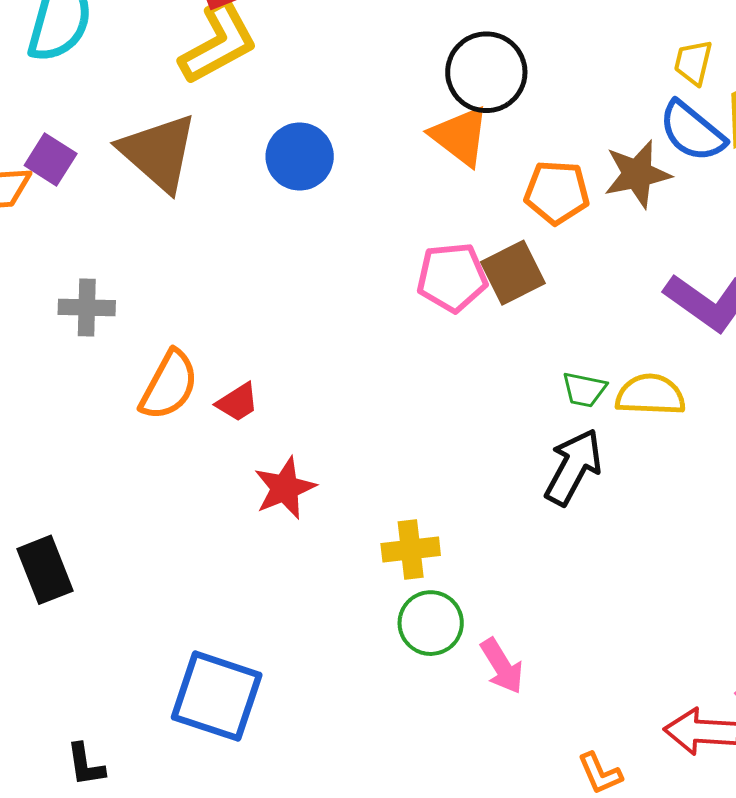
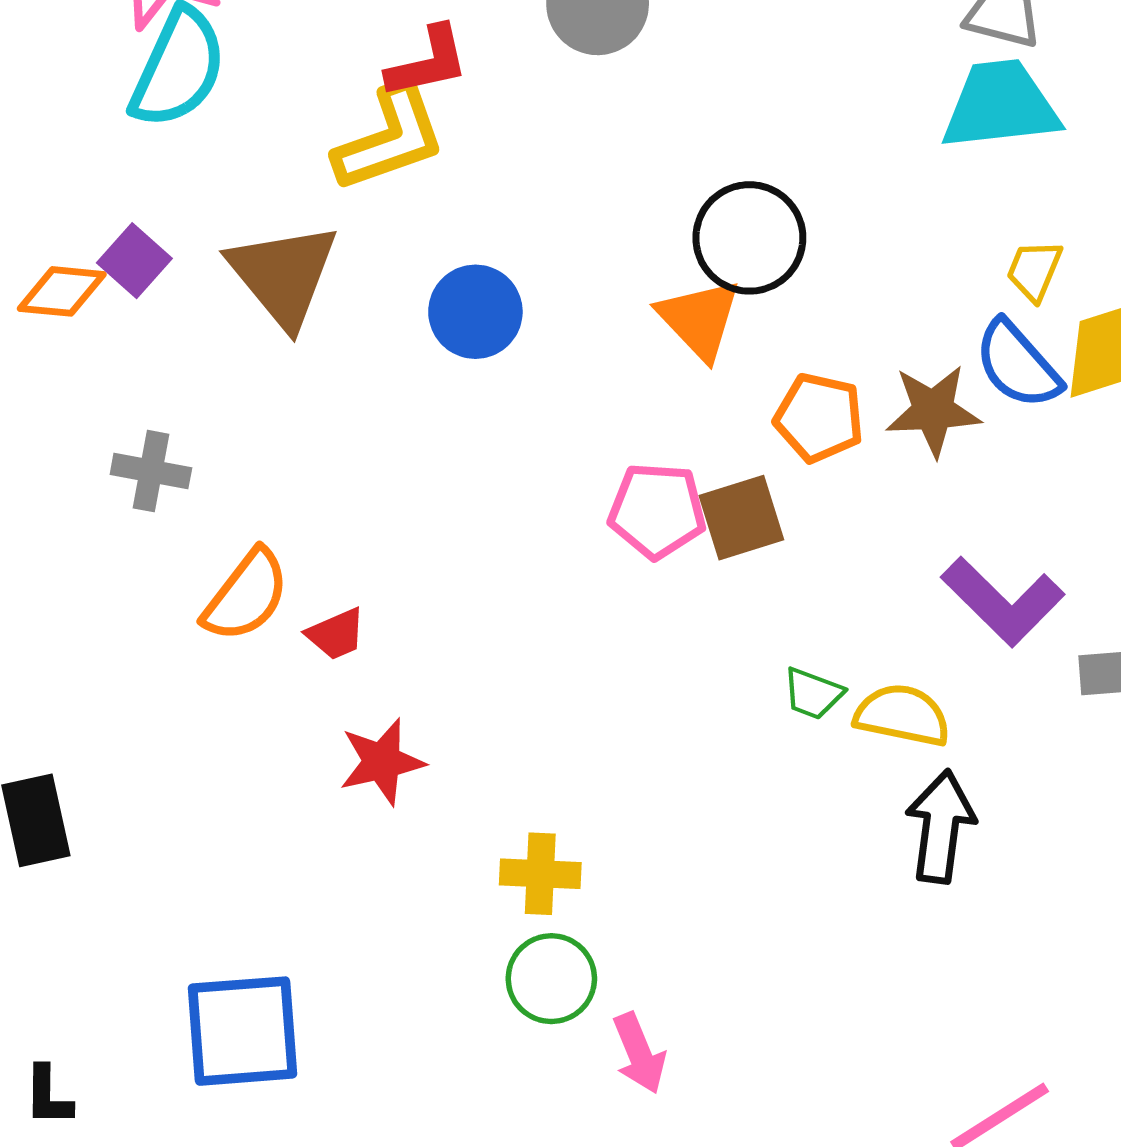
black arrow: (573, 467) -> (941, 827), moved, turned -30
blue square: (217, 696) -> (243, 1031), turned -32

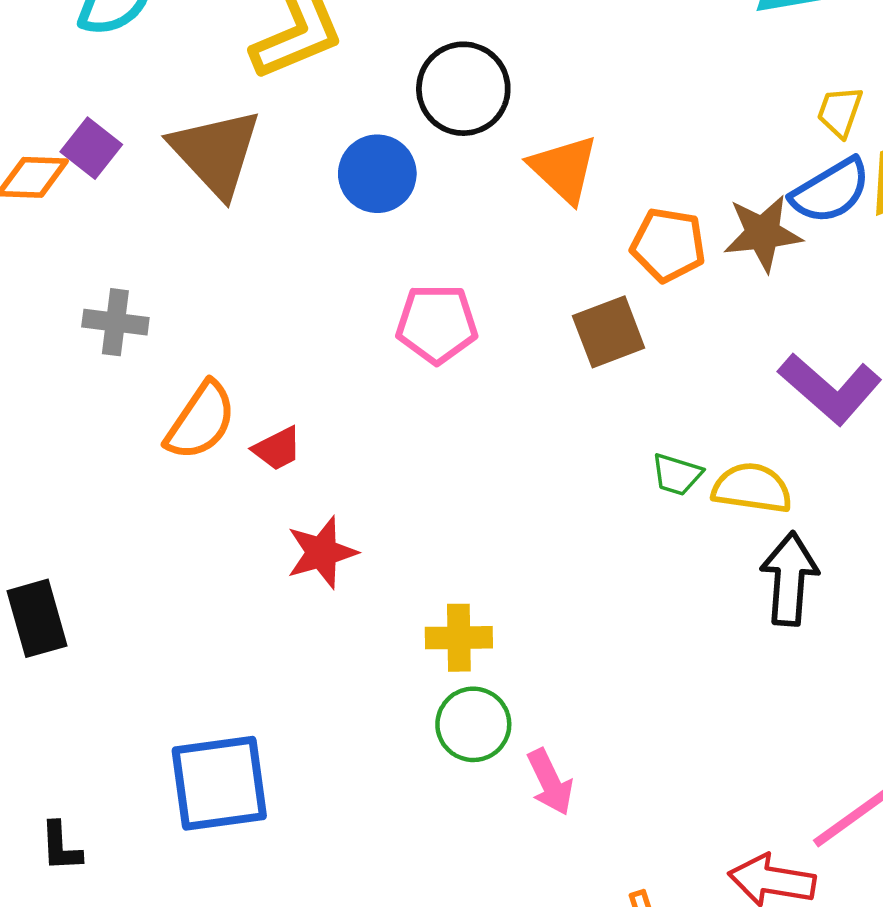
black circle: (749, 238) -> (463, 89), moved
blue semicircle: (1018, 365) -> (831, 191), turned -76
pink pentagon: (657, 511) -> (437, 324), moved

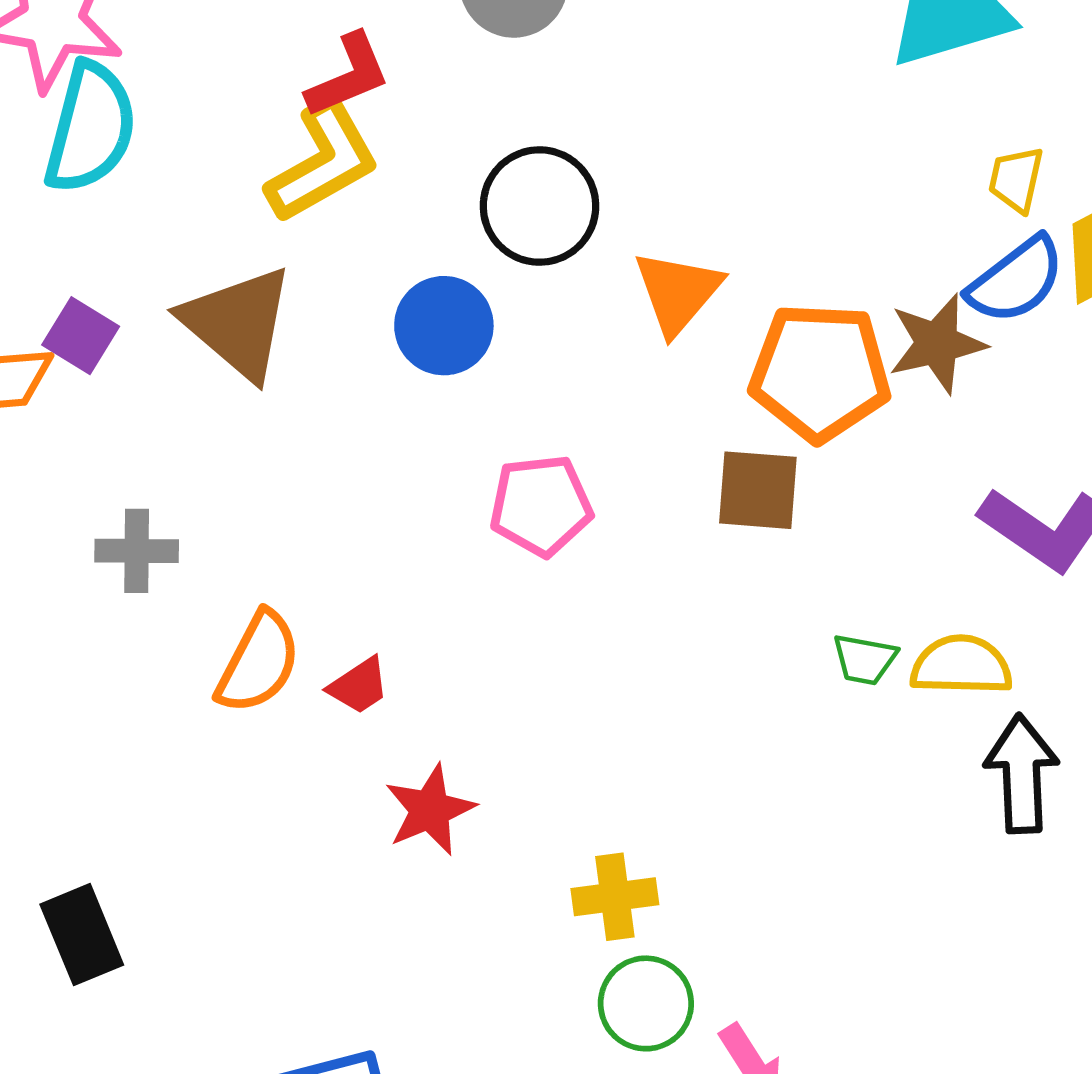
orange triangle: (564, 169) -> (678, 292), turned 34
orange pentagon: (668, 245) -> (820, 372), size x1.5
brown square: (609, 332) -> (758, 490), turned 32

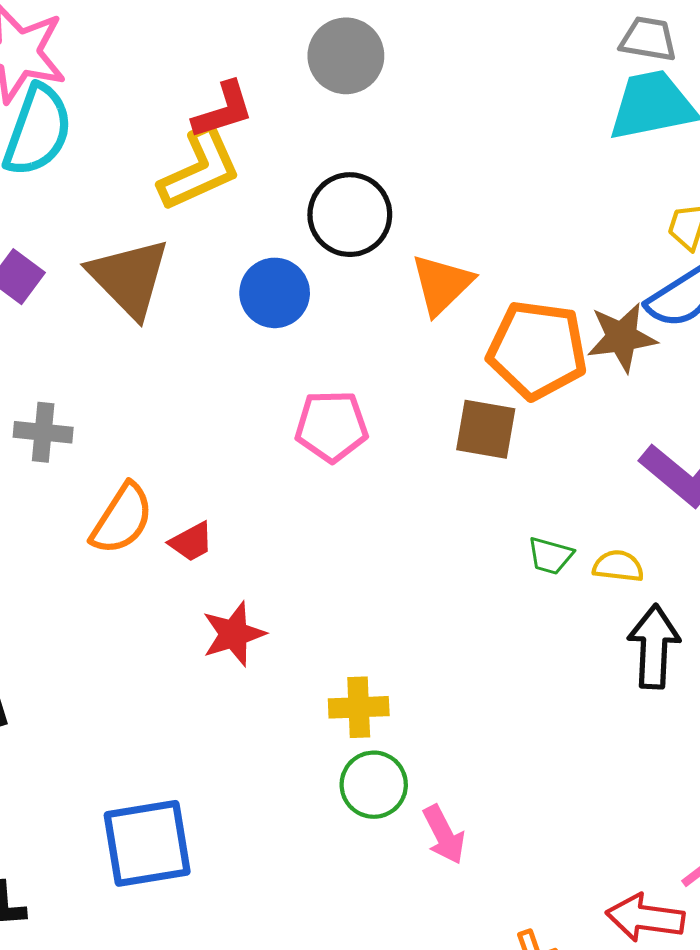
yellow semicircle: (961, 665) -> (618, 566), size x0.7

